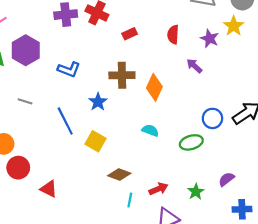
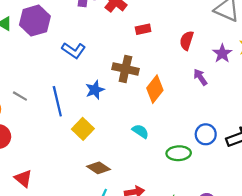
gray line: (25, 101) -> (20, 96), moved
red triangle: (49, 189) -> (23, 178), moved

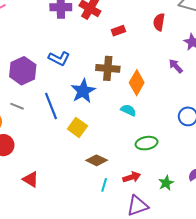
purple hexagon: (35, 21) -> (23, 71), moved
red semicircle: (187, 41) -> (159, 22), moved
blue star: (95, 90) -> (83, 91), size x1.4
cyan semicircle: (140, 131) -> (128, 110), moved
green ellipse: (179, 153) -> (147, 143), moved

